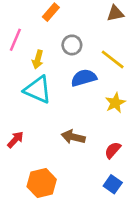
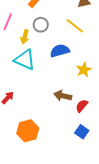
gray circle: (72, 45) -> (41, 25), moved
yellow line: (113, 59) -> (75, 26), moved
brown arrow: (73, 137) -> (63, 96), moved

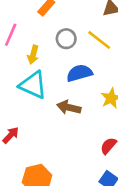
gray circle: (41, 25) -> (66, 39), moved
brown arrow: (63, 96) -> (69, 107), moved

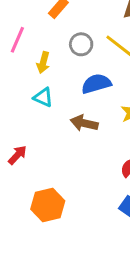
cyan triangle: (33, 85) -> (43, 97), size x0.6

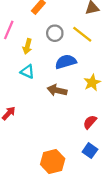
orange hexagon: (48, 205) -> (53, 162), moved

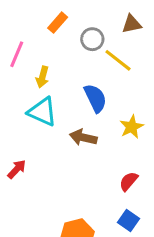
gray circle: (55, 33) -> (92, 39), moved
blue semicircle: (66, 62) -> (95, 98), turned 80
cyan triangle: (27, 72) -> (42, 112), size x1.5

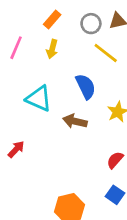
gray circle: (92, 39) -> (91, 24), moved
yellow arrow: (42, 77) -> (52, 49), moved

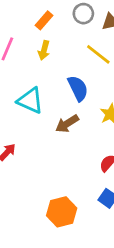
gray circle: (91, 24) -> (83, 14), moved
brown arrow: (75, 121) -> (67, 124), turned -45

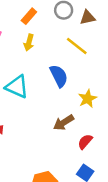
brown arrow: (67, 124) -> (64, 123), moved

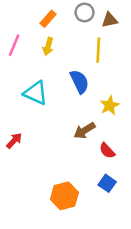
yellow line: (77, 46) -> (98, 50), turned 55
red semicircle: (85, 142) -> (107, 151), turned -84

